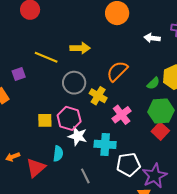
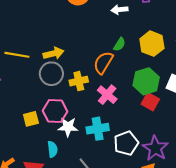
yellow arrow: (80, 48) -> (54, 53), moved
orange semicircle: (117, 71) -> (103, 63), moved
green semicircle: (153, 83) -> (119, 44), moved
yellow cross: (98, 96) -> (79, 81), turned -30

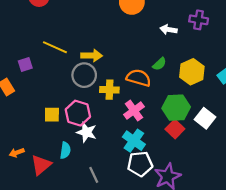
orange semicircle: (103, 63) -> (139, 78), turned 60
cyan cross: (98, 129) -> (134, 141), moved, turned 30

